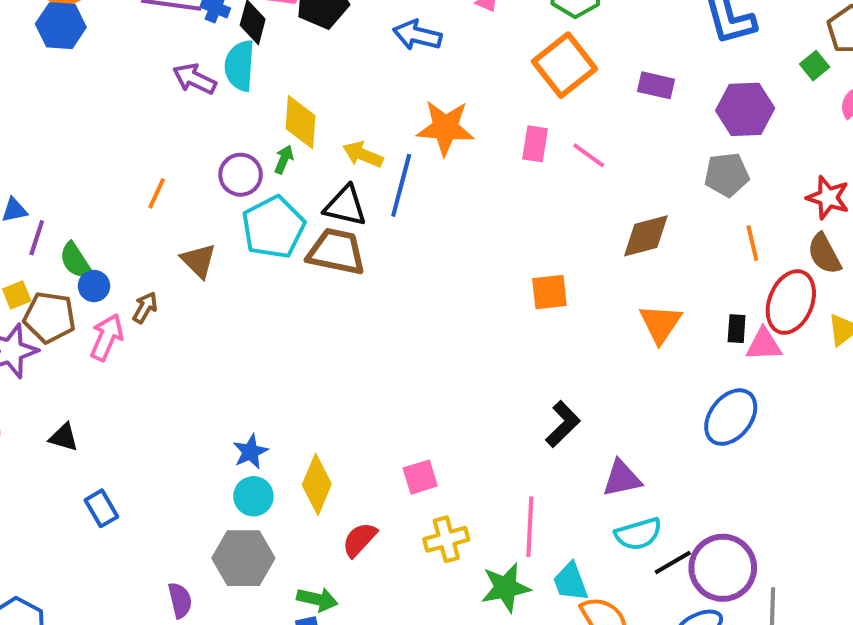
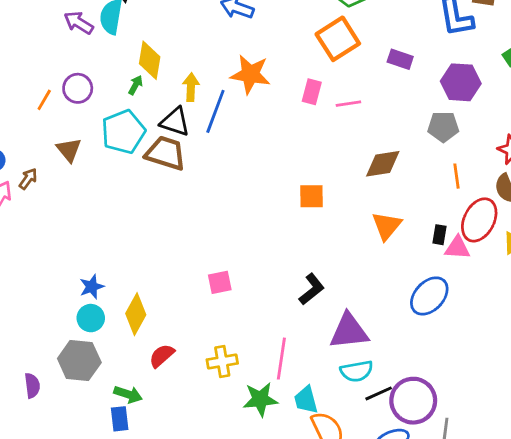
yellow arrow: (363, 155) -> (191, 87), turned 64
pink line: (589, 155) -> (348, 104), turned -50
purple circle: (241, 175) -> (78, 88), moved
pink square: (420, 477) -> (220, 282), moved
purple triangle: (622, 478) -> (349, 331), size x1.4

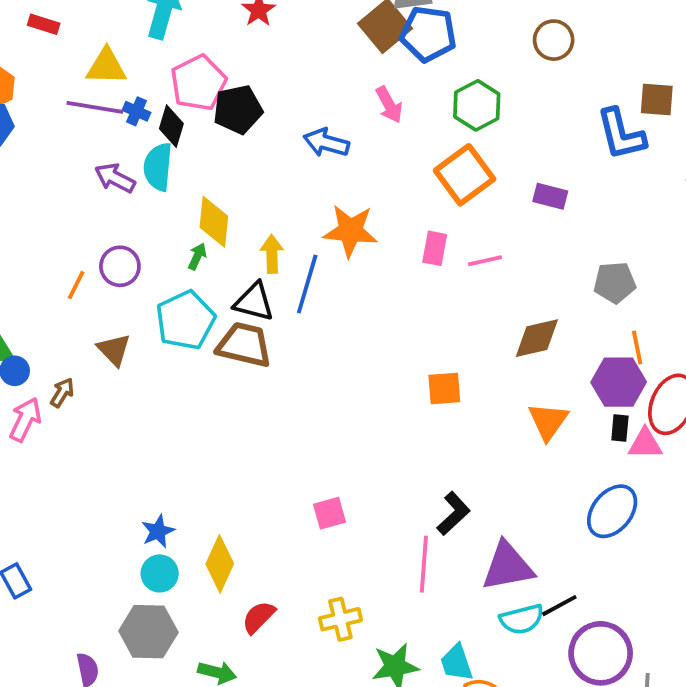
purple hexagon: (461, 82) -> (619, 382), moved
pink line: (281, 359) -> (424, 564), moved
black line: (379, 393) -> (559, 606), moved

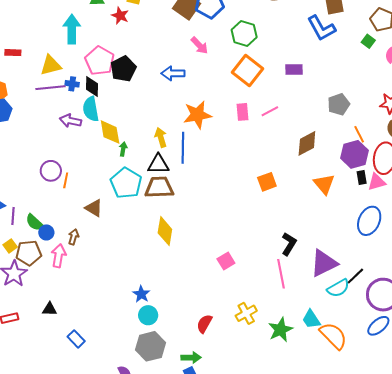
yellow diamond: (214, 222) -> (110, 132), moved
purple circle: (120, 266) -> (51, 171), moved
yellow diamond: (220, 564) -> (165, 231), moved

